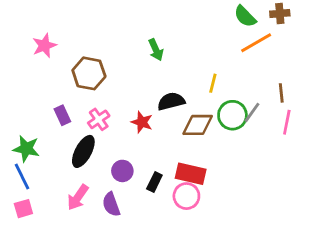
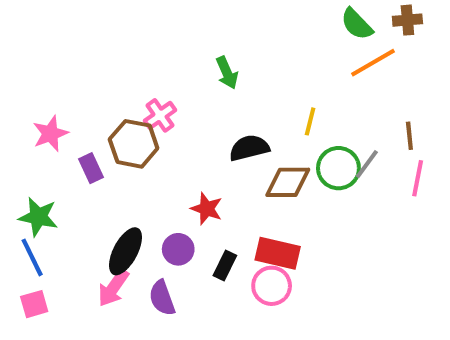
pink star: (44, 46) -> (50, 134), moved
brown hexagon: (89, 73) -> (134, 144), moved
pink cross: (99, 119) -> (160, 115), moved
red star: (142, 122) -> (207, 209), moved
black ellipse: (83, 151) -> (125, 251), moved

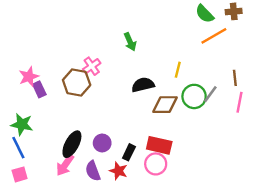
purple rectangle: (91, 168) -> (39, 89), moved
red star: (207, 209) -> (118, 171), moved

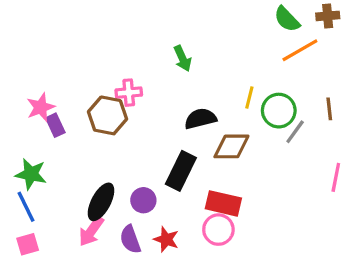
pink cross: (92, 66) -> (129, 93), turned 30
green circle: (194, 96) -> (279, 111), moved
pink line: (239, 102) -> (336, 177), moved
black rectangle: (129, 152) -> (181, 171), moved, size x1.6

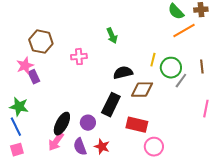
brown hexagon: (108, 115) -> (41, 42), moved
pink circle: (218, 230) -> (154, 147), moved

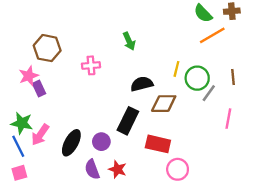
pink line: (206, 109) -> (228, 119), moved
pink arrow: (56, 142) -> (40, 135), moved

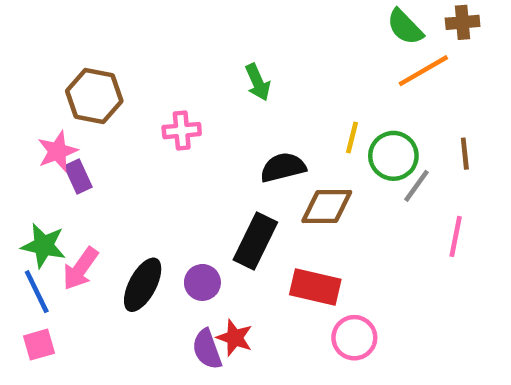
purple semicircle: (92, 169) -> (207, 349), moved

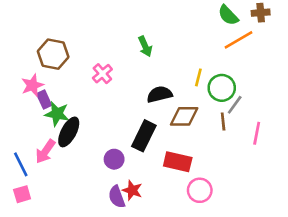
pink cross: (182, 131) -> (102, 74), turned -36
brown line: (465, 154) -> (223, 122), moved
green star: (44, 246) -> (57, 114), moved
black ellipse: (143, 285) -> (69, 132), moved

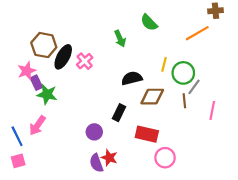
green semicircle: (228, 15) -> (149, 23), moved
black ellipse: (69, 132) -> (63, 57), moved
black rectangle: (144, 136) -> (119, 113), size x0.7

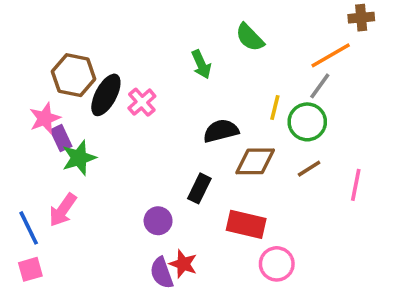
gray line: (194, 87) -> (320, 86), moved
green star: (47, 94) -> (79, 158), turned -30
brown line: (184, 101) -> (309, 169), turned 64

